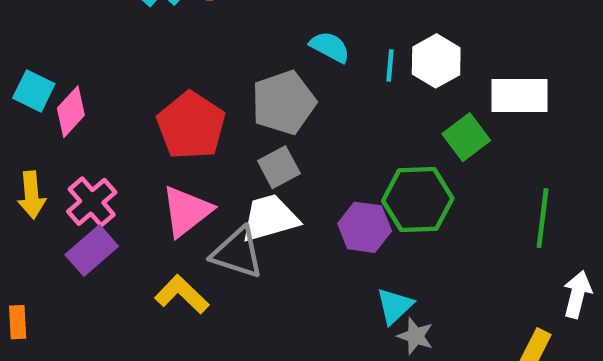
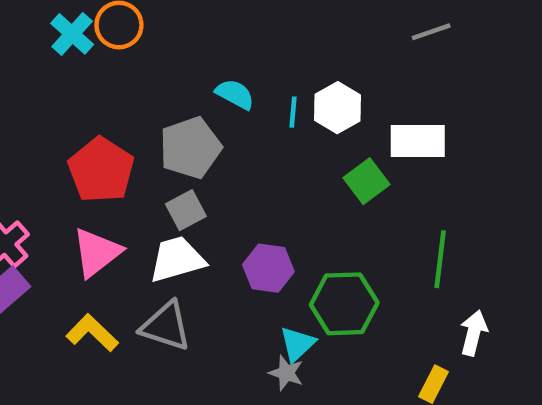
green hexagon: (418, 200) -> (344, 304), moved
gray triangle: (237, 253) -> (166, 326), moved
gray star: (415, 336) -> (286, 373), moved

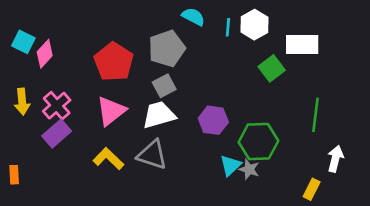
gray star: (286, 373) -> (249, 169), moved

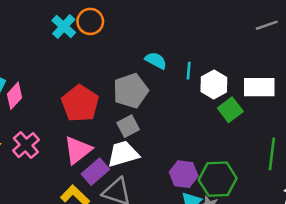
white hexagon: (254, 25) -> (214, 85), moved
purple hexagon: (213, 120) -> (184, 174), moved
purple rectangle: (57, 133) -> (95, 172), moved

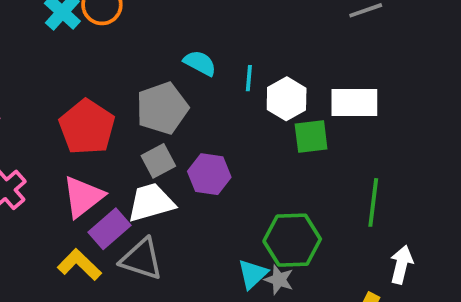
green square: (230, 110) -> (311, 136), turned 30
purple hexagon: (184, 174) -> (209, 174), moved

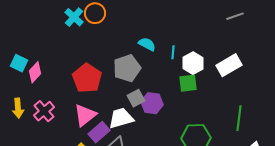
white rectangle: (354, 103) -> (229, 65), turned -30
green square: (311, 136) -> (188, 83), moved
gray square: (158, 161) -> (136, 98), moved

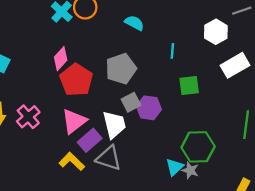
cyan semicircle: (147, 44) -> (134, 23), moved
white hexagon: (193, 63) -> (216, 32), moved
pink diamond: (35, 72) -> (61, 59), moved
white trapezoid: (121, 118) -> (114, 125), turned 92

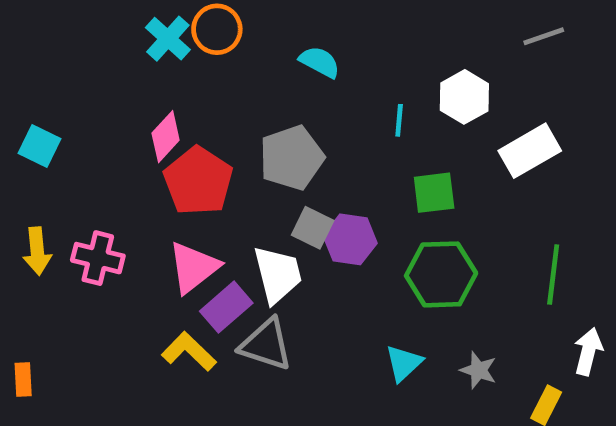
white hexagon: (216, 32) -> (464, 97), moved
gray square: (131, 102) -> (313, 228), turned -36
pink cross: (28, 117) -> (98, 258), turned -35
green hexagon: (198, 147) -> (441, 274), moved
gray star: (190, 170) -> (478, 370), moved

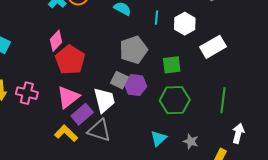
cyan line: (399, 120) -> (157, 18), moved
gray pentagon: (292, 158) -> (133, 50), moved

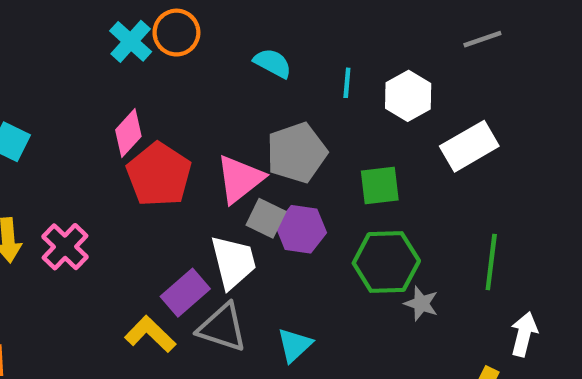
pink cross: (27, 93) -> (65, 247), turned 30
pink triangle: (68, 97) -> (240, 179), moved
cyan triangle: (159, 138) -> (294, 345), moved
gray star: (191, 141) -> (421, 304), moved

